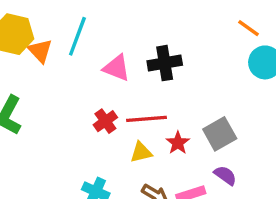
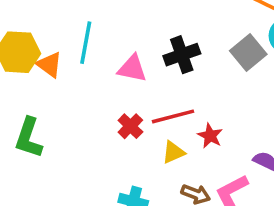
gray square: (220, 134) -> (248, 52), moved

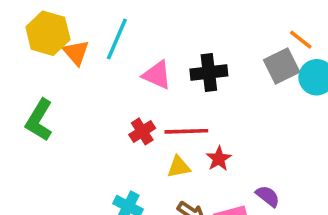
gray square: (248, 52) -> (282, 66), moved

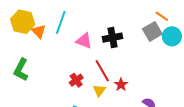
red cross: (142, 131) -> (76, 80), moved
red line: (186, 131) -> (102, 71), turned 65
yellow triangle: (179, 167) -> (99, 91), turned -40

